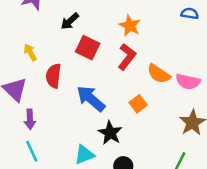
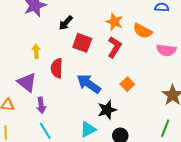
yellow arrow: (30, 52) -> (36, 51), turned 32
orange semicircle: (159, 74) -> (143, 31), moved
pink semicircle: (188, 82) -> (166, 50), moved
black star: (110, 133) -> (107, 110), turned 30

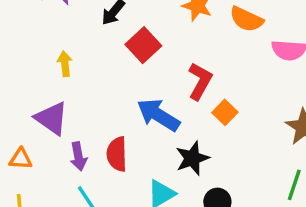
red square: (82, 43) -> (143, 45), turned 30
red L-shape: (115, 47) -> (200, 81), moved
red semicircle: (57, 68) -> (117, 154), moved

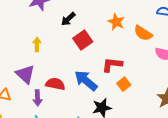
red L-shape: (200, 81) -> (112, 65), turned -120
red semicircle: (117, 154) -> (55, 84), moved, turned 96

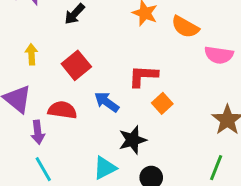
red square: (83, 40) -> (76, 65), moved
blue arrow: (86, 81) -> (107, 102), size x0.7

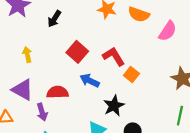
pink semicircle: (219, 55) -> (168, 31), turned -55
red square: (76, 65) -> (77, 52), moved
red L-shape: (143, 76) -> (114, 56), turned 65

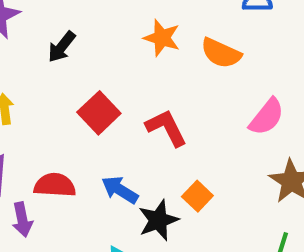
pink semicircle: (168, 31) -> (267, 117), moved
orange square: (131, 74) -> (197, 196), moved
blue arrow: (90, 81) -> (120, 190), moved

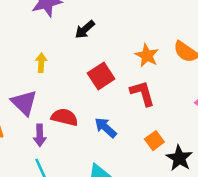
orange star: (162, 38) -> (147, 55), moved
black star: (158, 220) -> (179, 158), moved, turned -30

